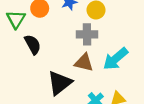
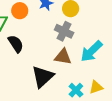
gray cross: (87, 34) -> (64, 31), turned 30

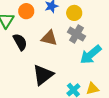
gray cross: (64, 31) -> (76, 34), moved
brown triangle: (63, 57) -> (49, 38), moved

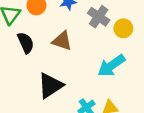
yellow circle: (74, 13) -> (123, 28), moved
gray cross: (76, 34) -> (99, 17), moved

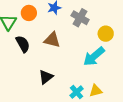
yellow circle: (123, 28) -> (106, 34), moved
black triangle: (50, 86) -> (46, 77), size x0.7

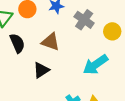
yellow circle: (106, 34) -> (112, 31), moved
black triangle: (46, 77) -> (41, 70), moved

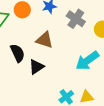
black semicircle: (17, 43) -> (18, 53), moved

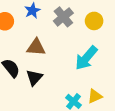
gray cross: (76, 19) -> (63, 17), turned 30

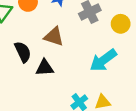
black triangle: (34, 78) -> (45, 68), turned 30

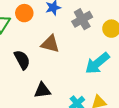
black triangle: (45, 68) -> (42, 90), moved

